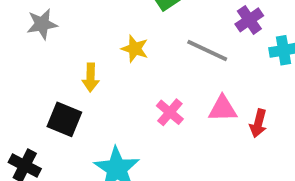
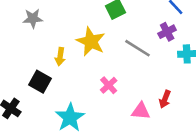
yellow star: (135, 49) -> (91, 42), size x1.6
pink triangle: (223, 109) -> (141, 111), moved

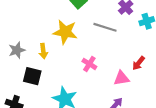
gray star: (33, 18) -> (17, 50), moved
red arrow: (165, 99) -> (139, 63), turned 32

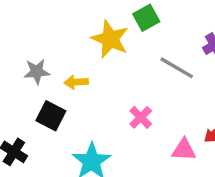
yellow star: (65, 32) -> (110, 39), moved
yellow arrow: (43, 51) -> (76, 82), turned 80

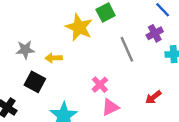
gray line: (177, 68) -> (127, 49), turned 35
pink triangle: (184, 150) -> (110, 107), moved, turned -30

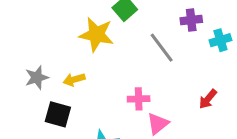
purple cross: (155, 33) -> (191, 20), turned 35
pink cross: (100, 85) -> (139, 99), turned -35

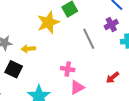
purple cross: (191, 20) -> (111, 24), turned -32
yellow star: (96, 35) -> (48, 22), turned 30

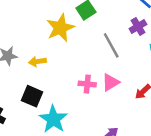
black square: (14, 69) -> (32, 96), moved
pink triangle: (77, 87) -> (111, 82), moved

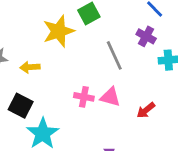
purple cross: (138, 26) -> (146, 36), turned -35
pink triangle: (111, 82) -> (110, 97), turned 42

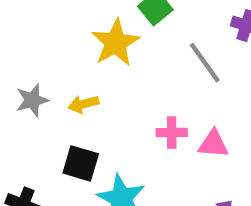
pink triangle: (110, 97) -> (213, 144), moved

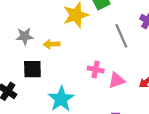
pink triangle: (213, 144) -> (117, 80), turned -36
black square: (81, 163) -> (32, 69), moved, turned -30

